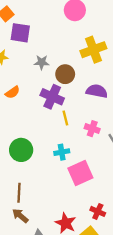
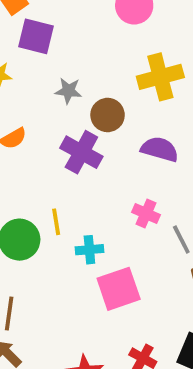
yellow line: (65, 118) -> (56, 222), moved

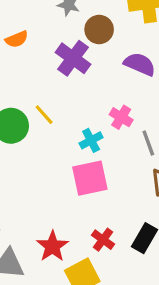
yellow line: (56, 222) -> (44, 115), turned -40
cyan cross: (89, 250) -> (91, 140), moved, turned -30

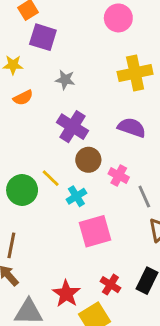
brown circle: (99, 30) -> (88, 160), moved
orange semicircle: (17, 39) -> (23, 98), moved
cyan cross: (91, 140) -> (76, 196), moved

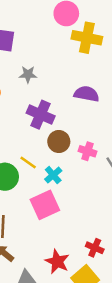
yellow cross: (135, 73) -> (87, 38), moved, turned 32
purple semicircle: (132, 128) -> (87, 94), moved
pink square: (95, 231) -> (45, 205), moved

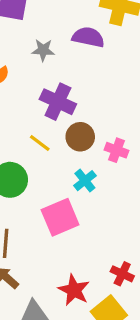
purple semicircle: (87, 94) -> (88, 37), moved
yellow line: (28, 163) -> (40, 143), moved
cyan cross: (53, 175) -> (85, 181), moved

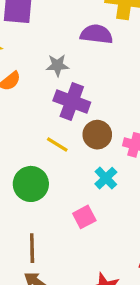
gray star: (43, 50) -> (57, 65), moved
pink square: (60, 217) -> (84, 217), size x0.6

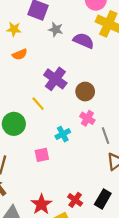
gray star: (57, 65) -> (56, 29), moved
brown circle: (97, 135) -> (85, 92), moved

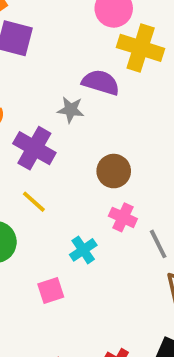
gray star: (56, 29) -> (71, 110), moved
purple cross: (55, 79) -> (34, 148), moved

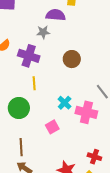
yellow line: (34, 202) -> (34, 83), turned 56
pink cross: (123, 217) -> (86, 112), moved, size x1.5

